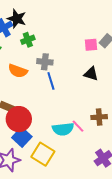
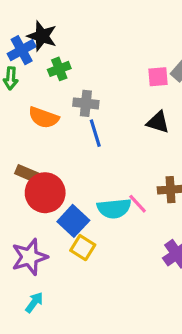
blue square: (22, 137) -> (73, 221), moved
yellow square: (43, 154) -> (83, 248), size x0.7

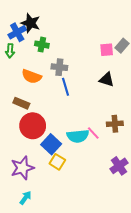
green cross: (59, 69) -> (42, 45), turned 32
brown rectangle: (28, 174) -> (21, 103), moved

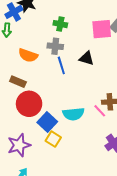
green cross: (42, 45) -> (60, 24), moved
pink square: (107, 50) -> (102, 29), size x1.5
black triangle: (107, 80) -> (87, 58), moved
pink line: (93, 133) -> (100, 111), moved

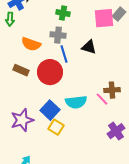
red circle: (29, 104) -> (50, 72), moved
purple star: (19, 145) -> (22, 120), moved

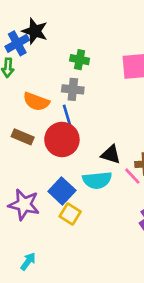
black triangle: (89, 47) -> (111, 154), moved
blue line: (64, 54) -> (67, 116), moved
purple star: (22, 120) -> (24, 205), turned 30

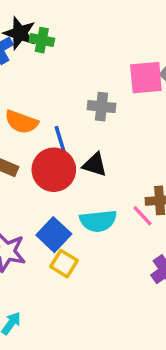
green cross: (80, 60) -> (42, 40), moved
gray cross: (73, 89) -> (102, 107), moved
black triangle: (111, 154) -> (95, 165), moved

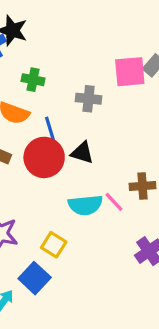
green cross: (42, 40) -> (33, 80), moved
pink line: (143, 216) -> (114, 202), moved
blue square: (54, 235) -> (35, 278), moved

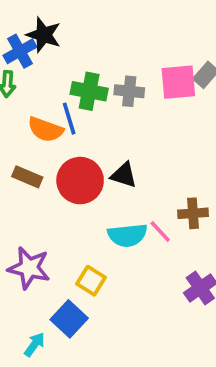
green cross: (33, 80) -> (89, 91), moved, size x1.4
gray cross: (89, 99) -> (129, 91), moved
blue line: (50, 130) -> (69, 119), moved

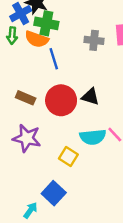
green cross: (89, 91) -> (46, 23), moved
orange semicircle: (45, 130) -> (37, 39), moved
purple star: (29, 268) -> (27, 138), moved
yellow square: (91, 281) -> (68, 156), moved

